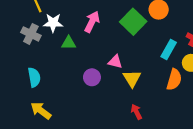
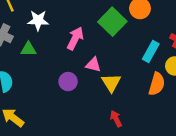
pink arrow: (92, 22) -> (75, 38), moved
white star: (53, 23) -> (38, 20), moved
green triangle: (69, 43) -> (28, 49), moved

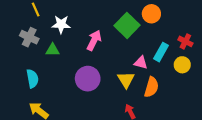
pink triangle: (93, 65) -> (141, 63), moved
purple circle: (68, 82) -> (88, 79), size x1.5
orange semicircle: (157, 84) -> (151, 87), moved

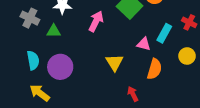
yellow circle: (182, 65) -> (187, 56), moved
purple circle: (88, 79) -> (60, 67), moved
yellow triangle: (126, 80) -> (114, 62), moved

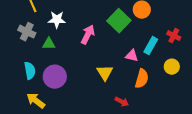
red arrow: (133, 94) -> (122, 102), turned 144

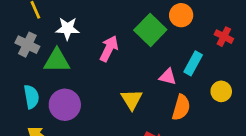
red cross: (174, 36) -> (224, 37), moved
green triangle: (49, 44) -> (57, 61), size x1.5

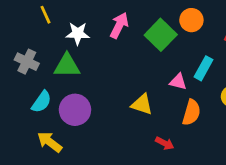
gray cross: (27, 45) -> (27, 62), moved
pink arrow: (109, 49) -> (119, 25), moved
cyan semicircle: (31, 97) -> (42, 102), turned 45
yellow triangle: (132, 99) -> (142, 104), turned -40

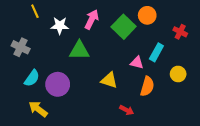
green triangle: (67, 66) -> (79, 50), moved

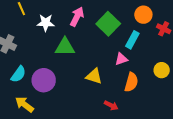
orange circle: (147, 15) -> (143, 15), moved
cyan rectangle: (156, 52) -> (132, 40), moved
pink triangle: (137, 63) -> (121, 59), turned -32

